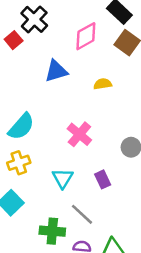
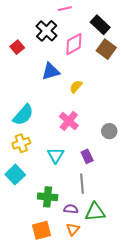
black cross: (34, 19) -> (47, 31), moved
yellow semicircle: (103, 84) -> (76, 87), moved, turned -40
gray line: (82, 214) -> (82, 184), moved, turned 42

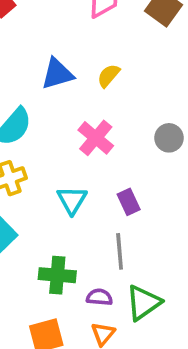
blue triangle: (51, 71) -> (57, 74), moved
gray circle: (109, 131) -> (169, 138), moved
green triangle: (95, 212) -> (143, 303), turned -30

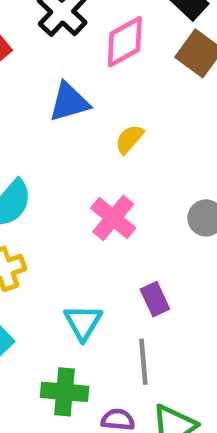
blue triangle: (57, 74) -> (69, 102), moved
cyan triangle: (72, 200) -> (83, 322), moved

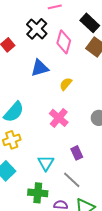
pink diamond: (125, 42) -> (64, 42), turned -45
gray line: (143, 362) -> (72, 180), turned -42

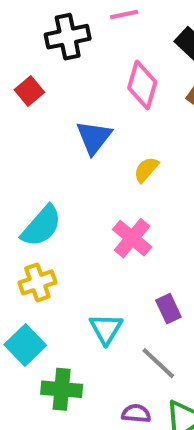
black cross: (37, 29) -> (68, 37), moved, turned 35
blue triangle: (40, 68) -> (94, 137), turned -36
green cross: (38, 193) -> (62, 389), moved

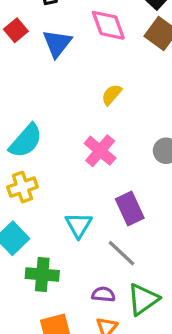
pink diamond: (142, 85) -> (108, 25), turned -36
blue triangle: (94, 137) -> (57, 43), moved
purple rectangle: (168, 309) -> (130, 209), size x1.4

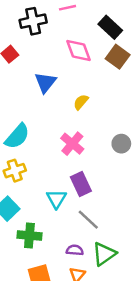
blue triangle: (57, 43) -> (45, 82), moved
purple rectangle: (130, 209) -> (81, 184), moved

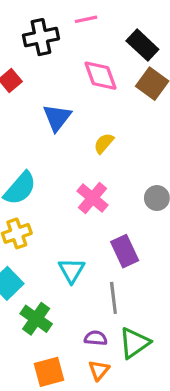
purple rectangle: (81, 184) -> (125, 251), moved
gray line: (88, 220) -> (113, 298), turned 40
green cross: (29, 235) -> (36, 319), turned 30

